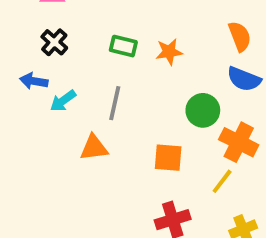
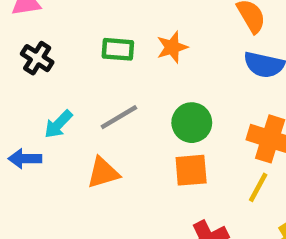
blue arrow: (34, 81) -> (25, 159), moved
gray line: (115, 103) -> (119, 117), turned 56
green circle: (203, 110) -> (192, 123), moved

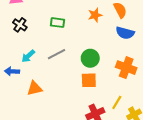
orange star: (172, 47) -> (95, 15), moved
orange triangle: (103, 173) -> (35, 88), moved
yellow line: (258, 187) -> (117, 102), moved

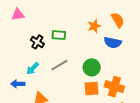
black cross: (20, 25) -> (37, 42), moved
blue semicircle: (125, 33) -> (113, 43), moved
orange cross: (126, 68) -> (114, 87), moved

